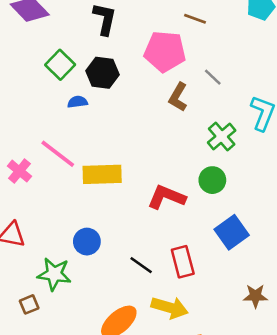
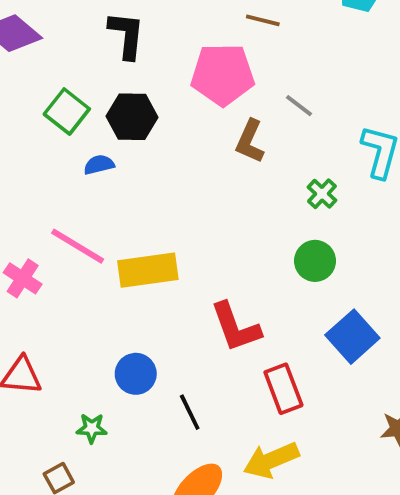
green cross: (222, 137) -> (322, 194), size x0.7
red L-shape: (167, 197) -> (236, 327), moved, turned -126
black line: (141, 265) -> (190, 412), moved, turned 35
green star: (54, 274) -> (92, 428), size x0.6
yellow arrow: (170, 308) -> (271, 460), turned 147

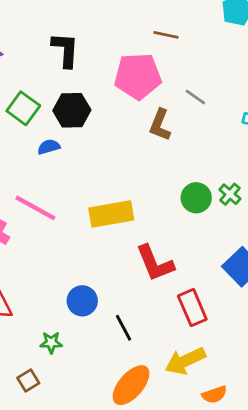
green cross: (322, 194) -> (230, 194), moved
green circle: (315, 261) -> (196, 198), moved
yellow rectangle: (148, 270) -> (111, 214), moved

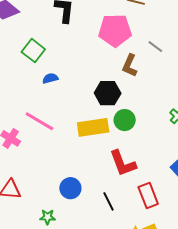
black hexagon: (72, 110) -> (108, 93), moved
green circle: (196, 198) -> (125, 120), moved
black line: (123, 328) -> (109, 201), moved

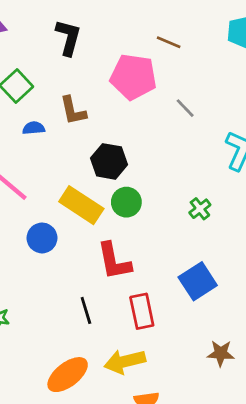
brown L-shape: (130, 66) -> (73, 111), moved, turned -45
yellow rectangle: (93, 127) -> (81, 205), turned 32
blue circle: (70, 188) -> (42, 238), moved

